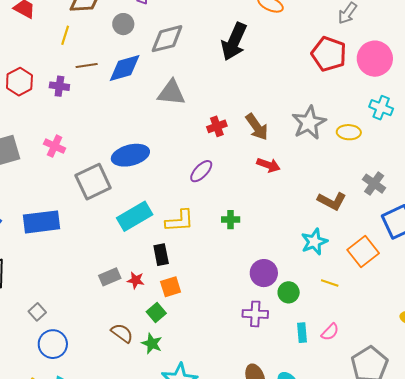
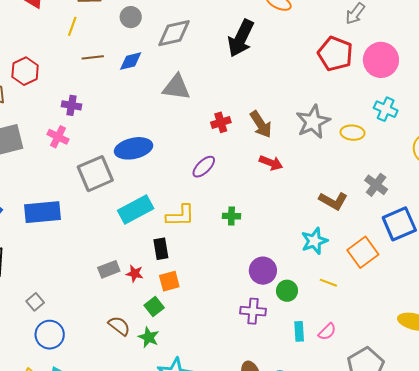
blue diamond: (125, 68) -> (131, 61), size x0.7
purple cross: (59, 86) -> (71, 105), moved

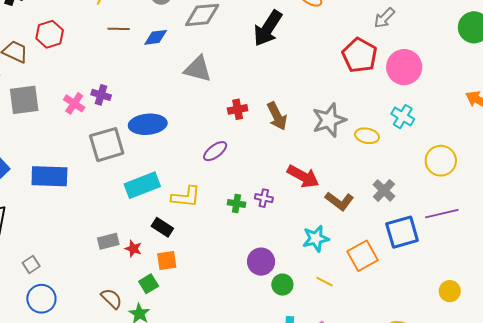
purple cross: (71, 105) -> (101, 95), moved
red arrow: (271, 163) -> (303, 176), moved, size x1.4
black rectangle: (161, 249) -> (162, 227), turned -55
purple cross: (253, 311) -> (264, 198), moved, size x0.7

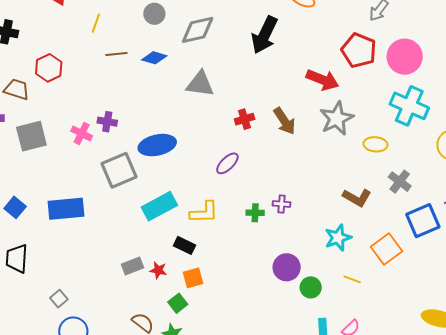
blue diamond: (156, 37) -> (154, 58), turned 30
cyan cross: (403, 117) -> (409, 106), size x1.6
yellow ellipse: (367, 136) -> (375, 144), moved
red arrow: (303, 176) -> (322, 80), moved

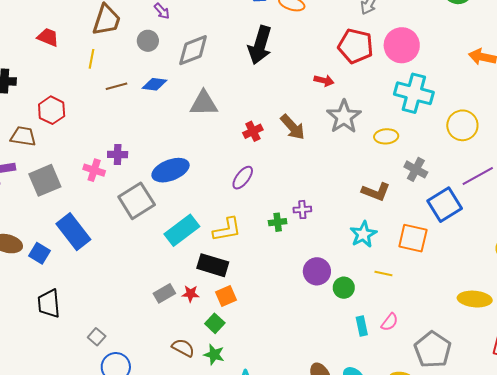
red arrow: (322, 80) -> (324, 81), size x0.6
blue rectangle: (66, 209) -> (73, 232), moved, turned 66
black rectangle: (184, 245) -> (213, 265), size x1.4
orange square: (387, 249) -> (413, 238), turned -32

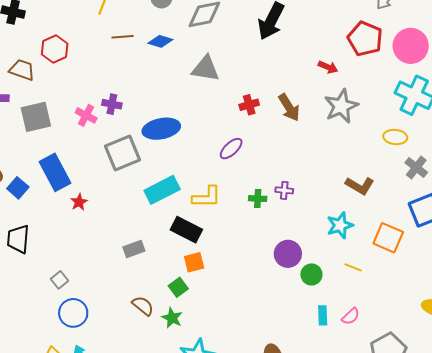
yellow ellipse: (386, 136) -> (395, 137), moved
gray cross: (416, 169) -> (416, 168), moved
red star: (191, 294) -> (79, 202), moved, turned 30

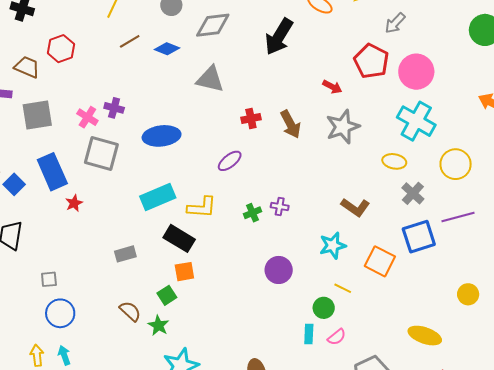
brown line: (123, 37) -> (130, 41), turned -30
gray square: (122, 153) -> (101, 154), moved, turned 33
green cross: (258, 199) -> (253, 213), turned -30
green circle: (311, 274) -> (324, 308), moved
gray square: (59, 280) -> (49, 279), turned 30

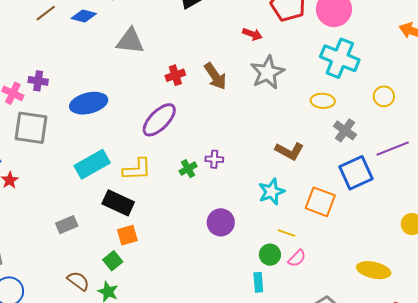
purple ellipse: (230, 161) -> (159, 120), size x1.5
yellow circle: (456, 164) -> (384, 96), size x0.7
pink semicircle: (337, 337) -> (297, 258), moved

